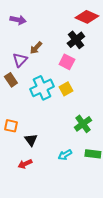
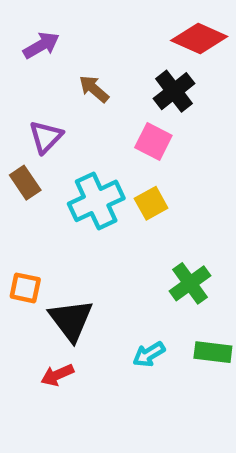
purple arrow: (18, 20) -> (41, 45), turned -42
brown arrow: (36, 48) -> (94, 89), moved, turned 88
black triangle: (31, 140) -> (71, 320), size x1.5

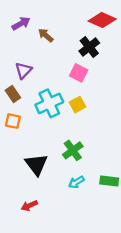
brown arrow: (94, 89) -> (46, 35), moved
green cross: (190, 283) -> (73, 150), moved
orange square: (25, 288) -> (13, 121), moved
red arrow: (57, 375) -> (29, 206), moved

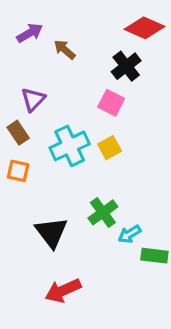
cyan arrow: (76, 182) -> (129, 234), moved
red arrow: (29, 206) -> (63, 291), moved, size x1.5

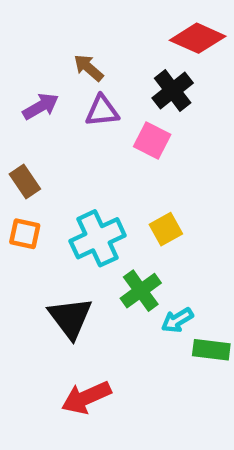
purple arrow: (30, 33) -> (41, 106), moved
purple triangle: (33, 99) -> (102, 111), moved, turned 40
cyan cross: (70, 146) -> (98, 238), moved
yellow square: (110, 148) -> (166, 229), moved

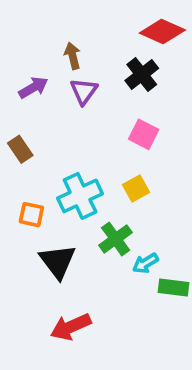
brown arrow: (88, 68) -> (73, 56), turned 35
purple triangle: (102, 111) -> (84, 91), turned -48
pink square: (152, 141) -> (144, 134), moved
orange square: (25, 234) -> (31, 215), moved

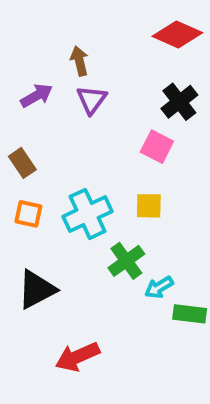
black cross: (142, 74) -> (179, 102), moved
yellow square: (136, 188) -> (149, 206), turned 30
orange square: (31, 215) -> (28, 214), moved
black triangle: (58, 261) -> (37, 289), moved, turned 39

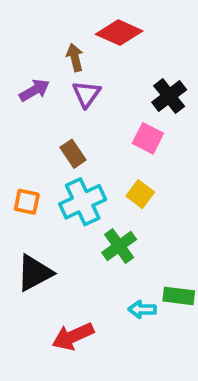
red diamond: (177, 34) -> (119, 33), moved
brown rectangle: (22, 163) -> (73, 154), moved
yellow square: (149, 206) -> (140, 194), turned 36
cyan arrow: (159, 287) -> (142, 309), moved, turned 32

